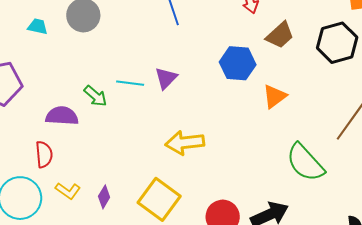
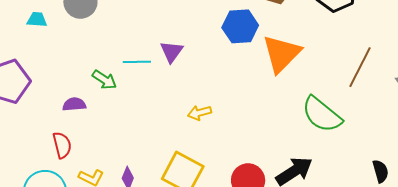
orange triangle: (275, 96) -> (282, 54), size x1.6
purple semicircle: (62, 116) -> (74, 104), size x0.7
yellow arrow: (185, 143) -> (200, 113), size x0.6

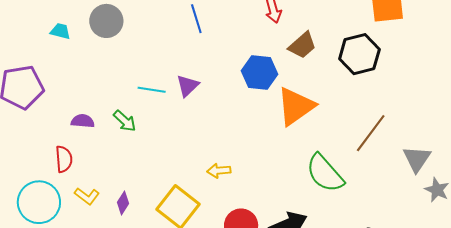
green arrow: (104, 80) -> (125, 121), moved
yellow arrow: (200, 113) -> (219, 171), moved

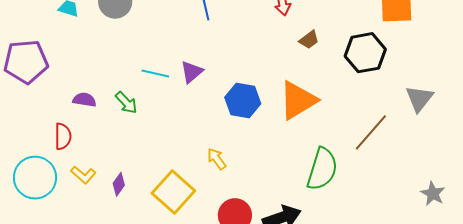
brown trapezoid: (302, 45) -> (309, 40), size x0.7
blue hexagon: (260, 72) -> (243, 100), moved
gray triangle: (417, 159) -> (419, 99), moved
yellow arrow: (219, 171) -> (217, 159), turned 55
green semicircle: (325, 173) -> (322, 169), turned -126

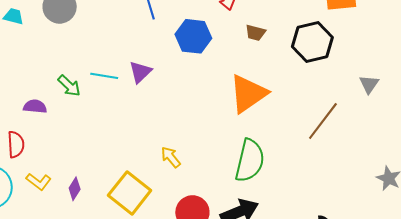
brown trapezoid: (309, 40) -> (255, 33), turned 55
gray triangle: (419, 99) -> (369, 84), size x0.7
blue hexagon: (243, 100) -> (193, 36), moved
green arrow: (126, 103) -> (69, 86), moved
green semicircle: (322, 169) -> (250, 161), moved

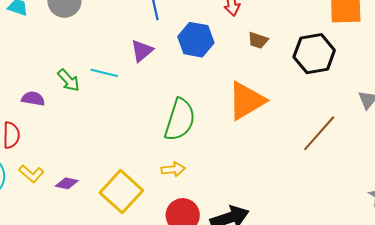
purple triangle: (140, 72) -> (142, 51), moved
yellow arrow: (171, 157) -> (173, 169), moved, turned 120
green semicircle: (250, 161) -> (180, 120), moved
purple diamond: (75, 189) -> (67, 183), turned 65

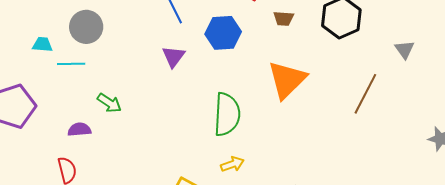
cyan line: (104, 73) -> (71, 64), moved

